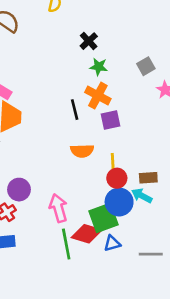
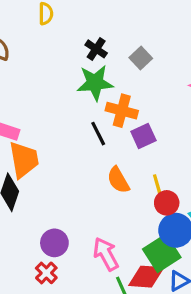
gray square: (146, 66) -> (141, 58), moved
green star: (99, 67) -> (95, 83), moved, size x1.6
orange semicircle: (82, 151) -> (118, 180), turned 75

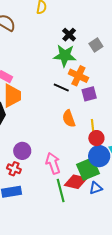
black line: (98, 134) -> (61, 87), turned -49
red cross: (46, 273) -> (14, 169), turned -32

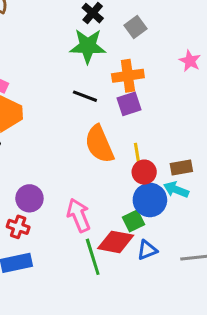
orange cross: (78, 76) -> (128, 76), moved, turned -30
orange semicircle: (69, 119) -> (99, 144), size x1.4
green square: (88, 169) -> (134, 221), size x0.6

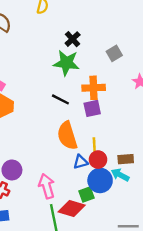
gray square: (135, 27) -> (114, 53), moved
blue triangle: (147, 250) -> (81, 162), moved

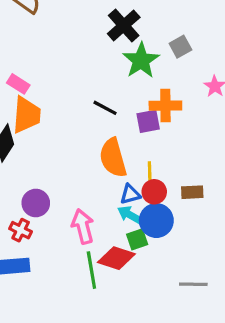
black cross: (73, 39) -> (124, 25), size x1.5
green star: (66, 63) -> (141, 60), moved, turned 30
orange cross: (94, 88) -> (165, 106), moved
cyan arrow: (120, 175) -> (130, 215), moved

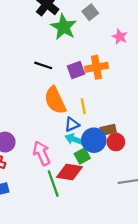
orange cross: (165, 106) -> (97, 67), moved
red circle: (154, 192) -> (116, 142), moved
brown rectangle: (192, 192) -> (108, 130), moved

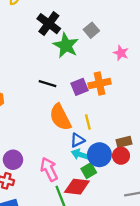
brown rectangle: (108, 130) -> (124, 142), moved

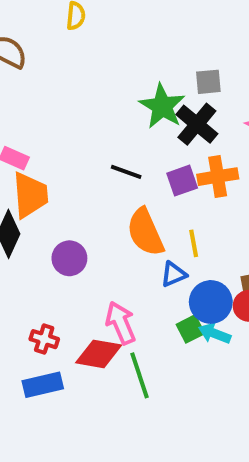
black cross: (49, 24) -> (197, 124), moved
gray square: (91, 30) -> (208, 82), turned 32
cyan arrow: (80, 155) -> (215, 334), moved
purple circle: (13, 160) -> (69, 258), moved
red diamond: (77, 187) -> (99, 354), moved

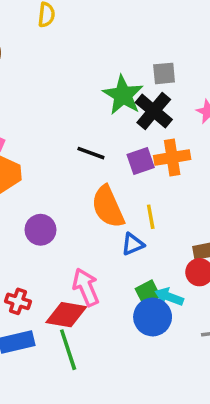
blue circle: (211, 302) -> (153, 317), moved
green line: (139, 375) -> (68, 350), moved

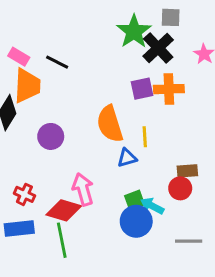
black line: (91, 153) -> (57, 62), moved

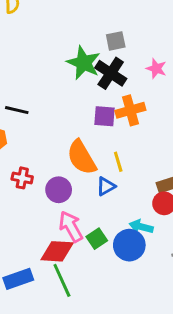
purple square: (142, 89) -> (104, 116), turned 30
purple circle: (51, 136) -> (59, 190), moved
red cross: (24, 194) -> (22, 178), moved
green square: (135, 200) -> (97, 239), moved

